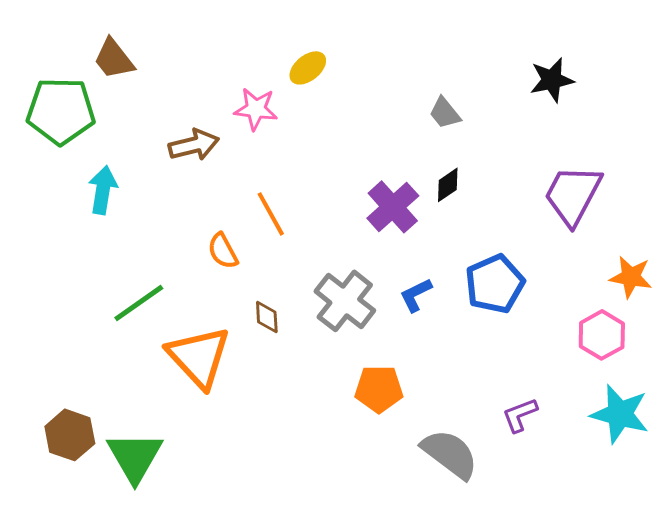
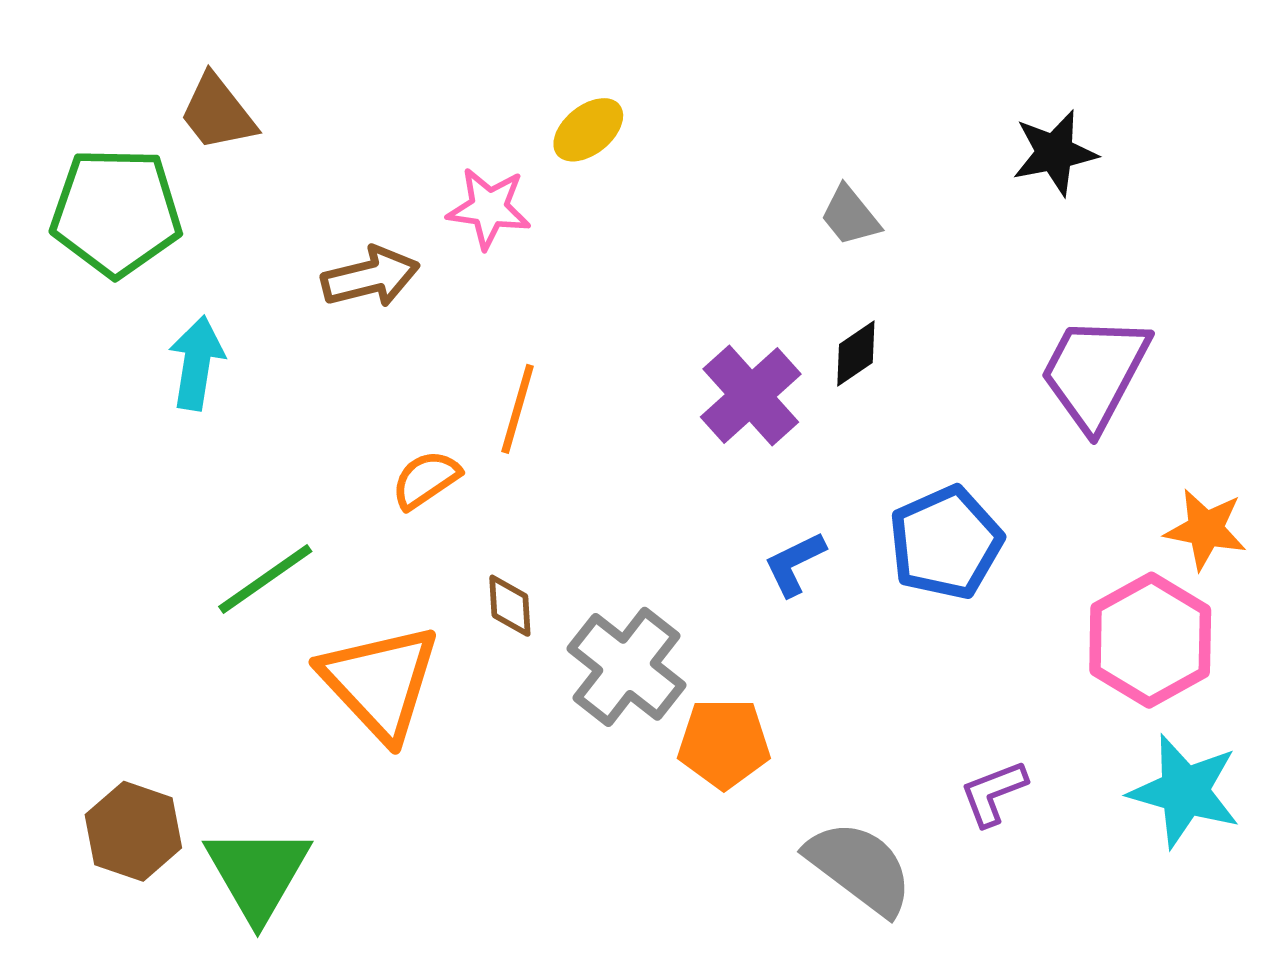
orange line: (271, 214) -> (518, 409), turned 45
orange semicircle: (223, 251) -> (426, 480), turned 84
gray cross: (345, 301) -> (626, 667), moved
pink hexagon: (602, 335) -> (1150, 640), size x1.4

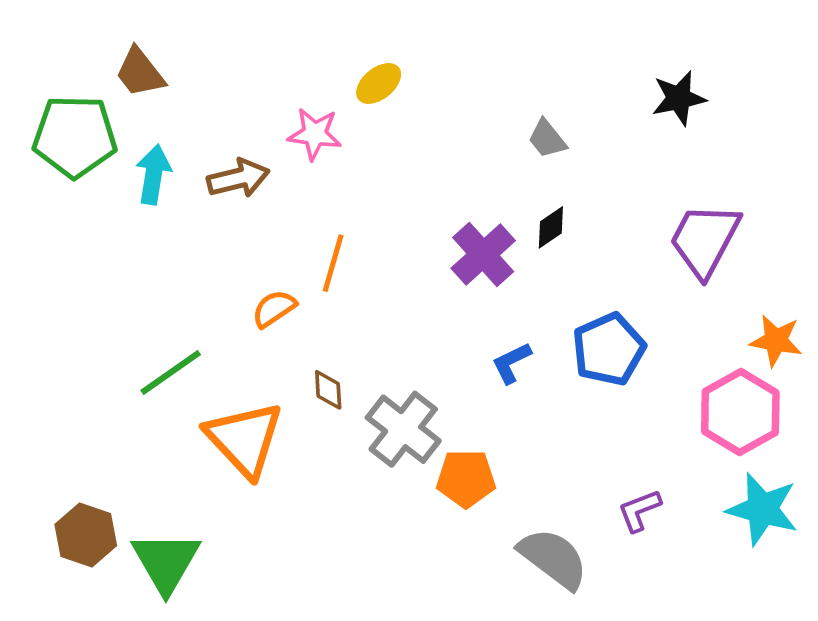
cyan arrow: (196, 363) -> (153, 175), moved

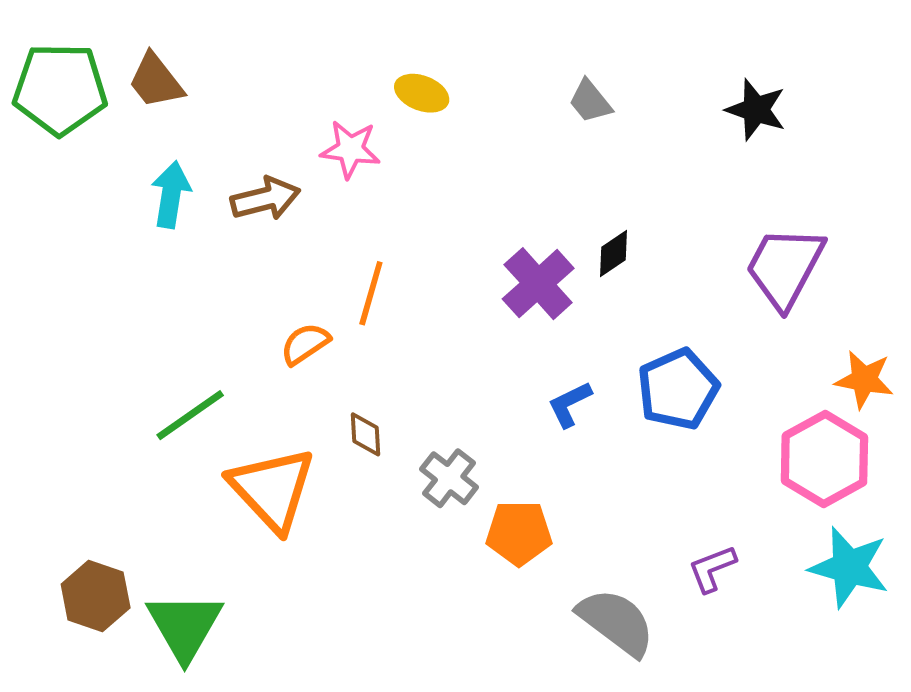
yellow ellipse: (379, 83) -> (422, 93), turned 60
black star: (679, 98) -> (756, 110), turned 30
green pentagon: (75, 136) -> (60, 89), moved
gray trapezoid: (547, 139) -> (590, 101), moved
gray cross: (403, 429) -> (449, 478), size x0.7

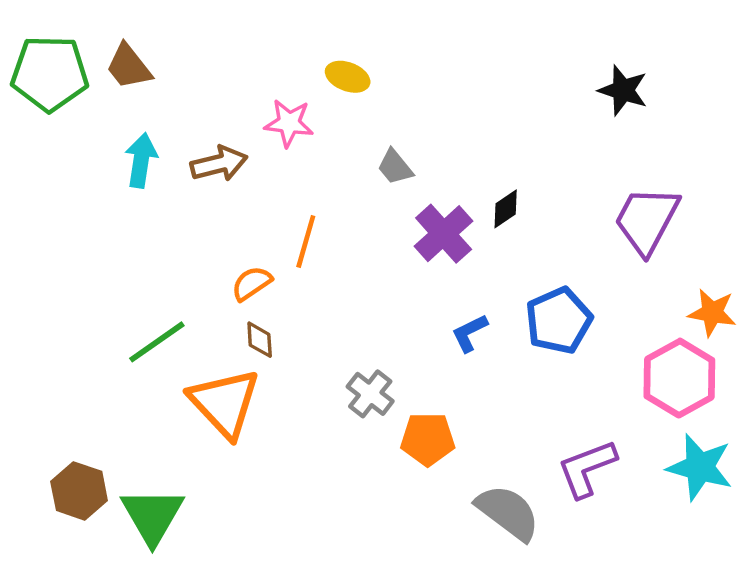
gray trapezoid: (590, 101) -> (395, 167), moved
brown diamond: (365, 434) -> (260, 340), moved
purple L-shape: (712, 569) -> (587, 468), size x1.5

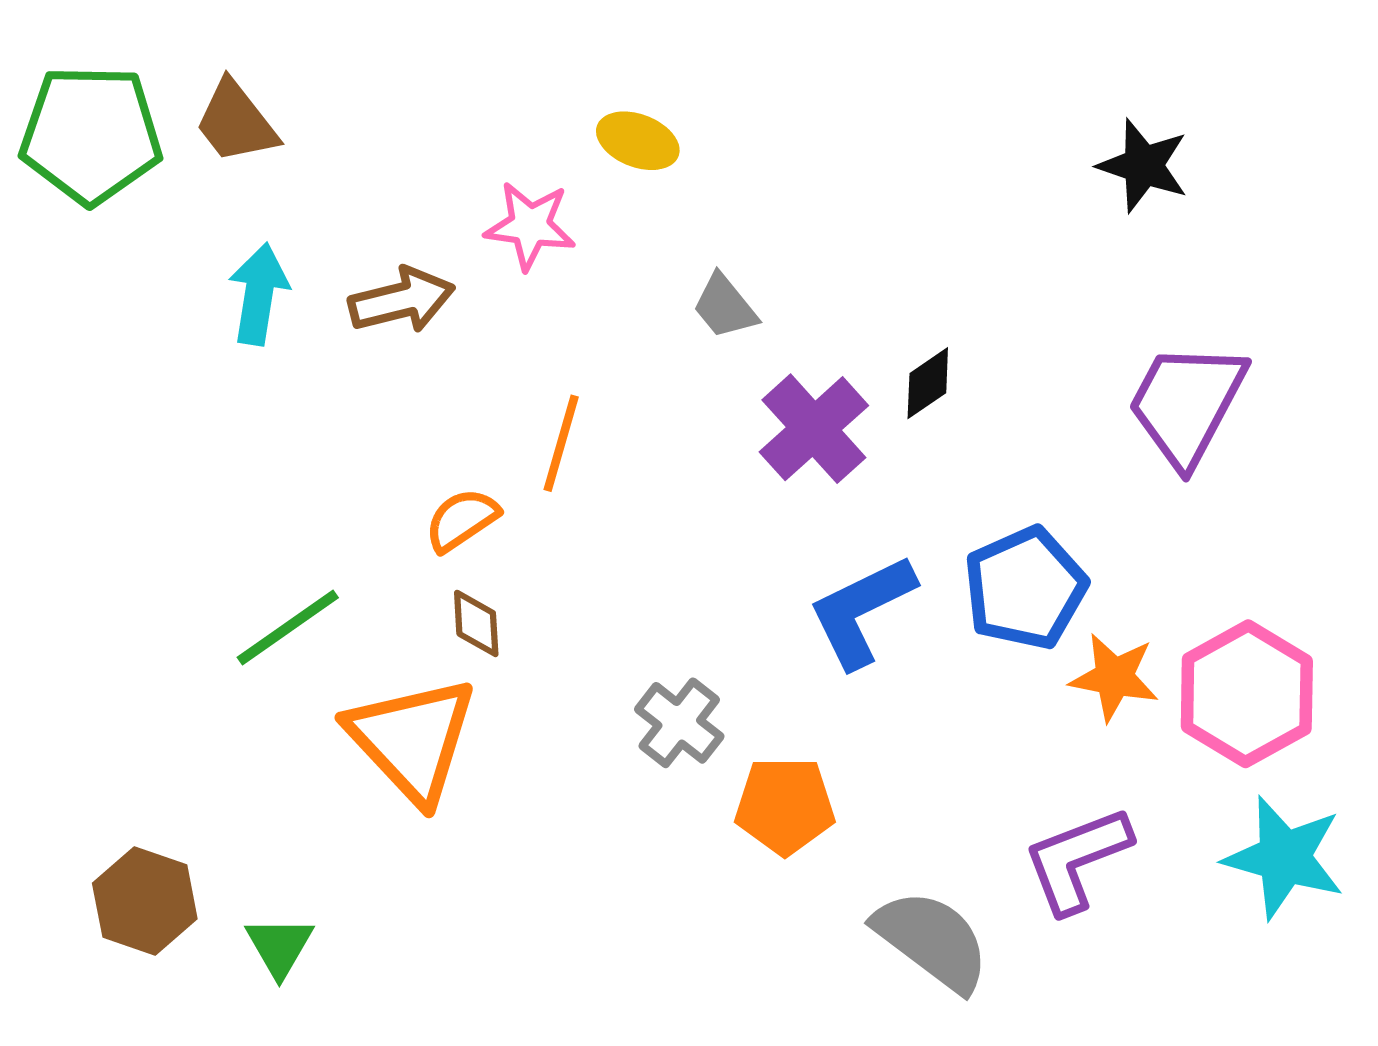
orange star: (712, 313) -> (1114, 677), moved
blue L-shape: (470, 333) -> (862, 611), size x1.6
green triangle: (152, 516) -> (279, 947), size x0.6

